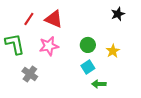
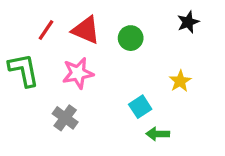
green circle: (88, 45) -> (131, 38), moved
gray cross: (30, 74) -> (65, 118), moved

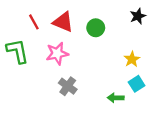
red line: (46, 30) -> (34, 22), turned -63
cyan square: (140, 107) -> (137, 84), moved
gray cross: (65, 118) -> (68, 86), moved

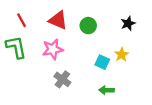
black star: (138, 16) -> (128, 23), moved
red line: (34, 22) -> (21, 20), moved
cyan square: (137, 84) -> (102, 62), moved, turned -32

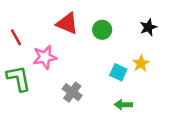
red line: (21, 20) -> (16, 37), moved
green L-shape: (16, 47) -> (19, 78), moved
pink star: (53, 49) -> (45, 57), moved

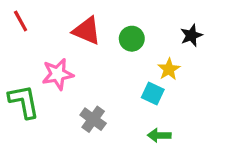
red line: (16, 37) -> (21, 21), moved
yellow star: (141, 63) -> (169, 69), moved

